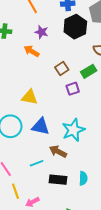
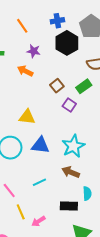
purple square: (73, 89) -> (69, 105), turned -32
brown arrow: (58, 151) -> (71, 172), moved
black rectangle: (58, 180) -> (69, 206), moved

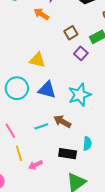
brown arrow: (71, 172) -> (62, 121), moved

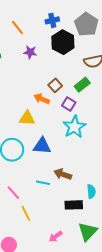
orange arrow: (41, 14) -> (42, 99), moved
cyan star: (80, 95) -> (74, 127), moved
cyan line: (41, 126) -> (43, 183), turned 40
pink arrow: (35, 165) -> (56, 236), moved

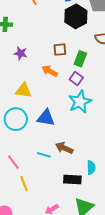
purple star: (30, 52) -> (21, 53), moved
brown square: (55, 85) -> (60, 50), moved, turned 32
green rectangle: (82, 85) -> (80, 59), moved, turned -35
yellow triangle: (27, 118) -> (23, 91), moved

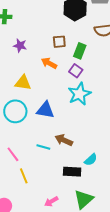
cyan semicircle: (91, 168) -> (91, 160), turned 48

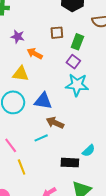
orange arrow: (49, 63) -> (35, 54), moved
cyan star: (79, 94) -> (77, 85), turned 30
brown arrow: (64, 140) -> (55, 123), moved
cyan line: (43, 147) -> (41, 138), turned -40

